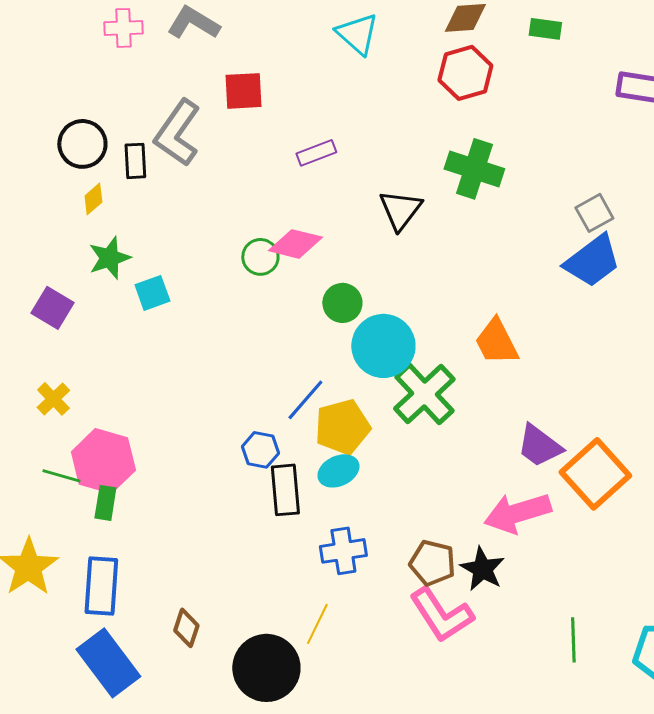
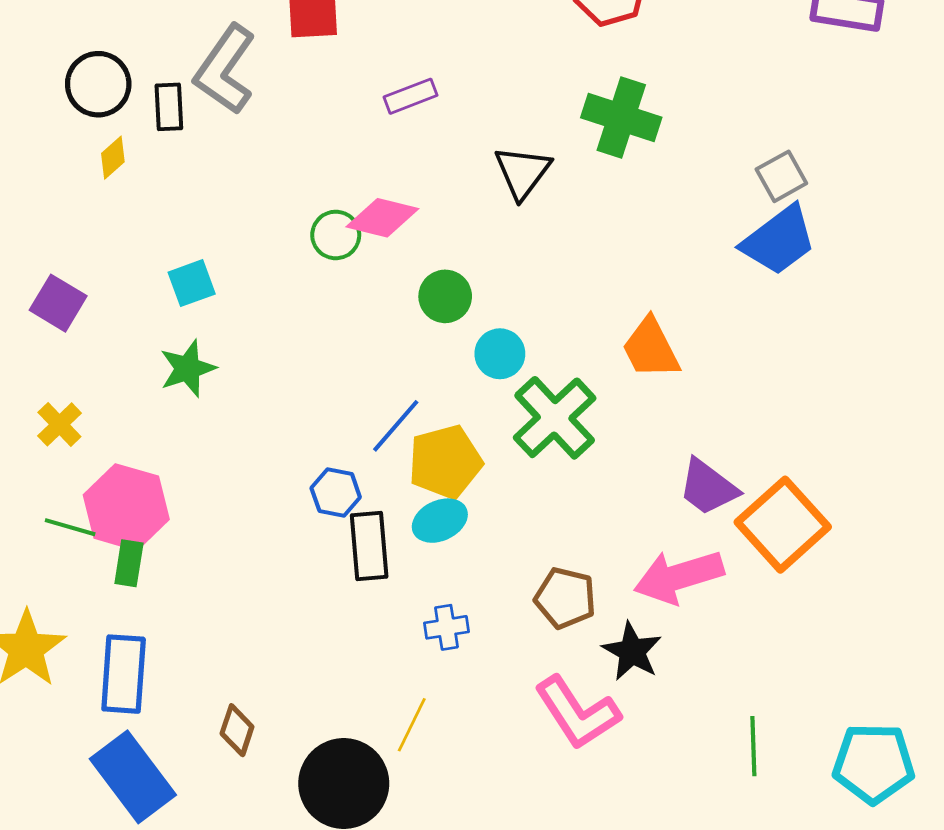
green star: (109, 258) -> (188, 368), moved
cyan circle: (383, 346) -> (500, 354), size x0.6
blue cross: (343, 551) -> (446, 627), size x0.7
brown pentagon: (432, 563) -> (565, 598), moved

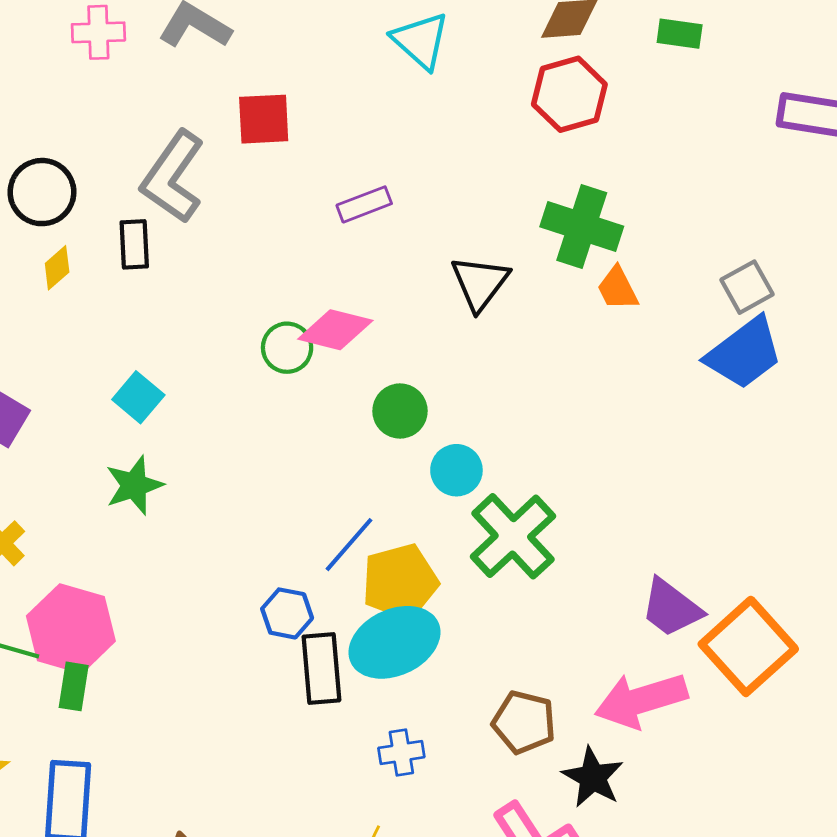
black rectangle: (169, 107) -> (134, 244), moved
cyan square: (192, 283) -> (138, 397), turned -30
orange trapezoid: (651, 348) -> (618, 288), moved, size x0.7
cyan ellipse: (440, 521) -> (394, 642), size x1.6

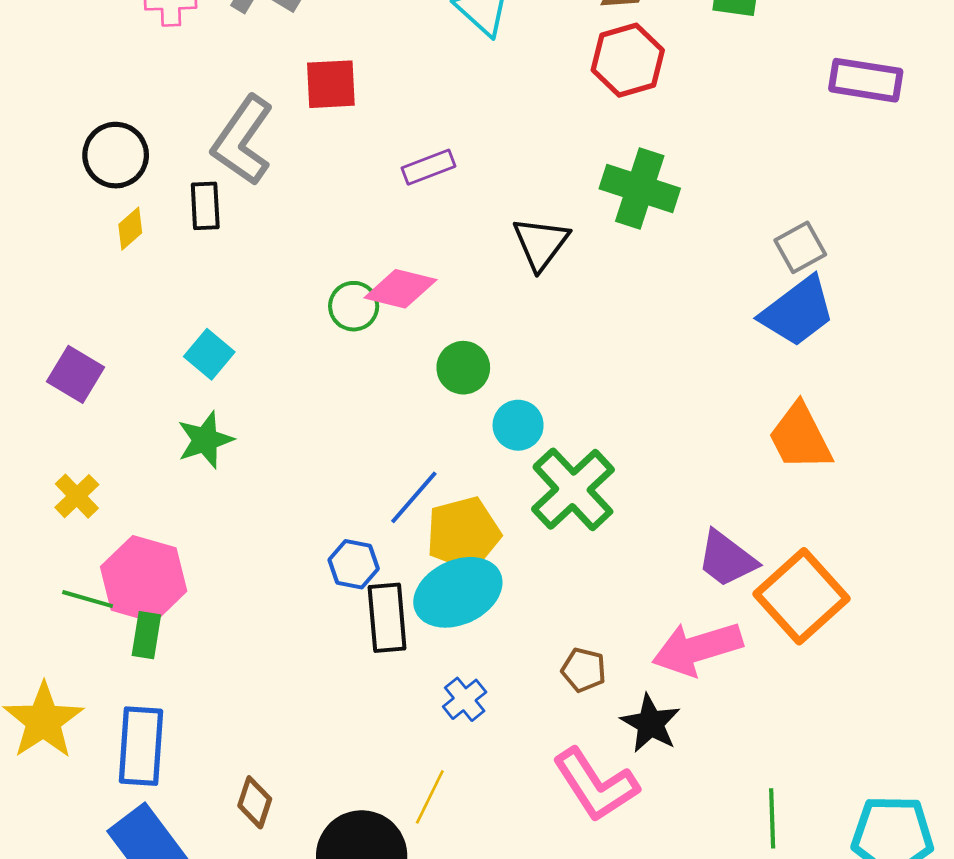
orange trapezoid: (618, 288) -> (800, 437), moved, size x1.6
brown pentagon: (524, 722) -> (584, 670), size x0.7
blue cross: (401, 753) -> (465, 699), turned -30

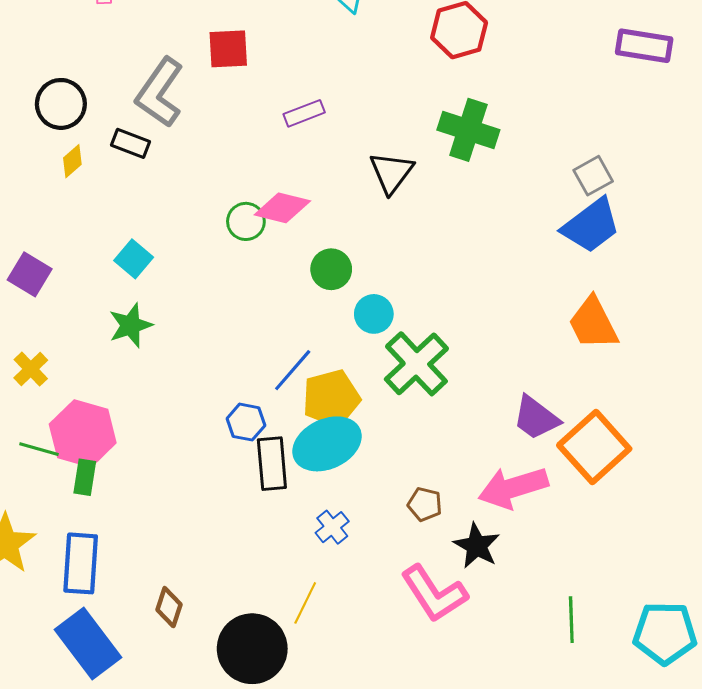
black rectangle: (205, 206) -> (131, 143), turned -66

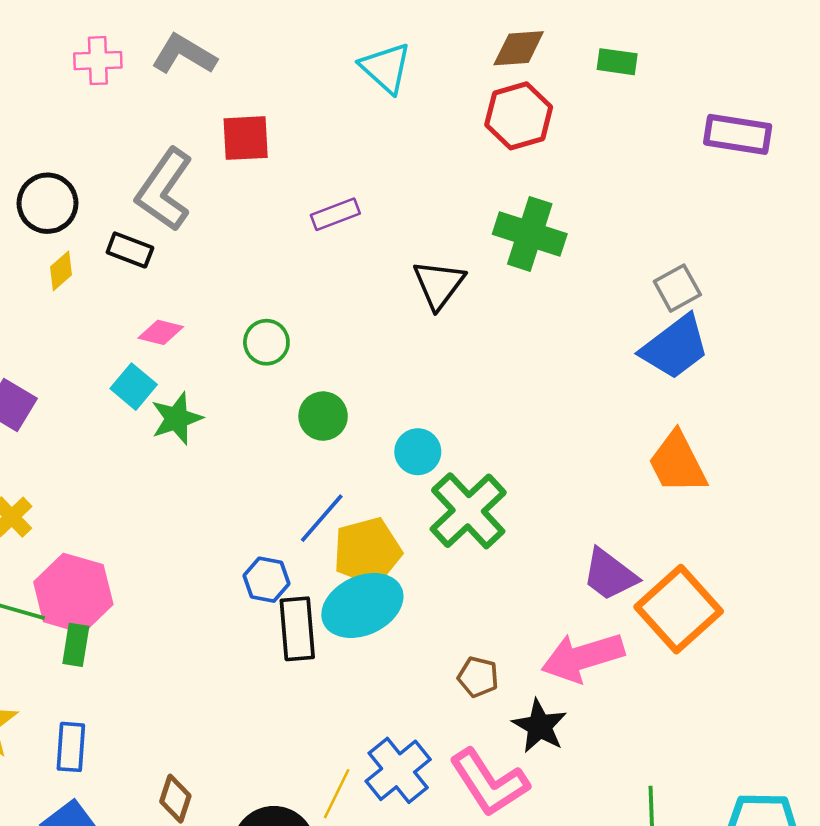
pink diamond: (282, 208) -> (161, 332), moved, size x0.7
green circle: (331, 269) -> (323, 416), moved
green star: (131, 325) -> (177, 418), moved
blue cross: (332, 527) -> (398, 770), moved, size x1.6
blue rectangle: (81, 563) -> (71, 747), size x0.7

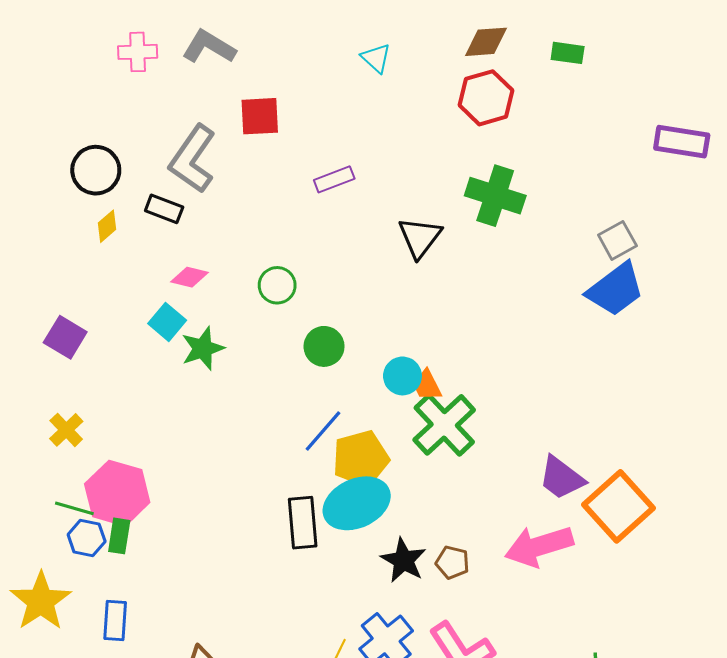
cyan triangle: (386, 68) -> (376, 58), size x0.7
purple rectangle: (738, 134) -> (682, 142), moved
orange trapezoid: (677, 463) -> (427, 385), moved, size x0.6
blue hexagon: (266, 580) -> (87, 538), moved
black star: (540, 726) -> (403, 560), moved

